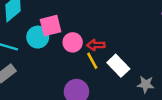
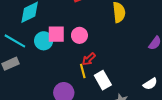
pink circle: (73, 42) -> (79, 35), moved
red arrow: (96, 45) -> (89, 59), turned -56

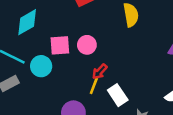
cyan circle: (44, 41) -> (41, 66), moved
yellow line: (83, 71) -> (94, 86), turned 40

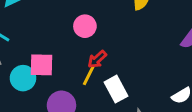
pink square: (60, 45) -> (42, 65), moved
cyan circle: (41, 66) -> (23, 78), moved

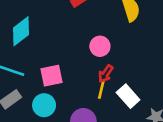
pink circle: (85, 26) -> (100, 46), moved
pink square: (42, 65) -> (52, 76), moved

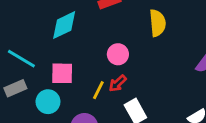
cyan diamond: (21, 31) -> (64, 25), moved
yellow line: (101, 90) -> (98, 90), moved

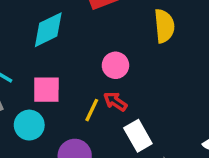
red arrow: (118, 83) -> (115, 101), turned 78

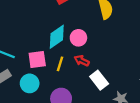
cyan diamond: (48, 30) -> (57, 37), moved
yellow line: (92, 110) -> (60, 64), moved

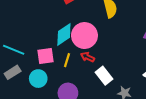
pink circle: (78, 38) -> (84, 36), size x1.6

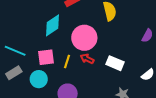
cyan diamond: (64, 34) -> (52, 25), moved
white rectangle: (104, 76) -> (115, 63), moved, turned -30

